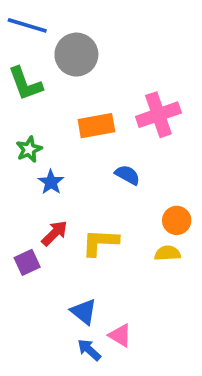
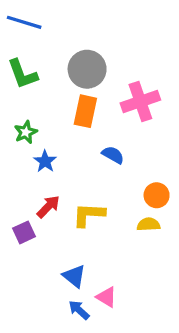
gray circle: (76, 55) -> (87, 69), moved
orange rectangle: (96, 126) -> (85, 111), turned -68

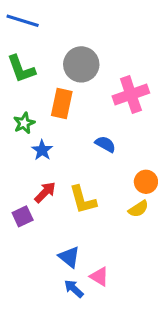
orange rectangle: (85, 111) -> (62, 104), moved
yellow L-shape: (89, 215) -> (83, 200), turned -108
yellow semicircle: (148, 224) -> (138, 209), turned 150

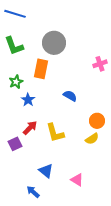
pink cross: (131, 95) -> (100, 64), moved, size x0.6
pink triangle: (99, 277) -> (77, 180), moved
blue arrow: (74, 289) -> (33, 192), moved

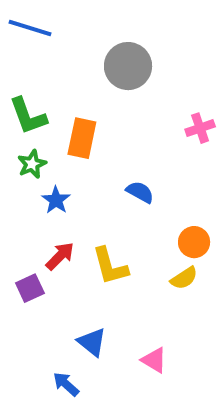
gray circle: (54, 43) -> (128, 66), moved
green L-shape: (14, 46) -> (28, 116), moved

